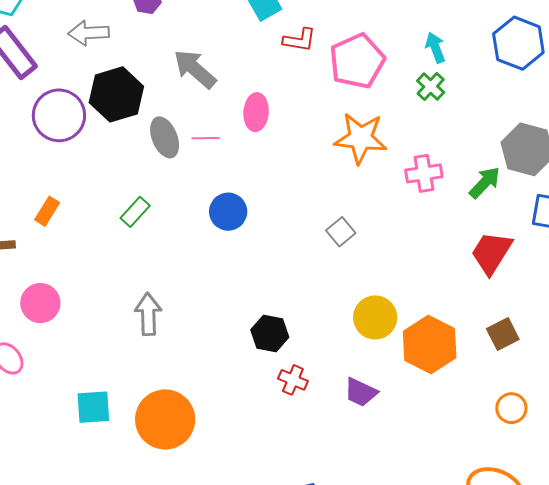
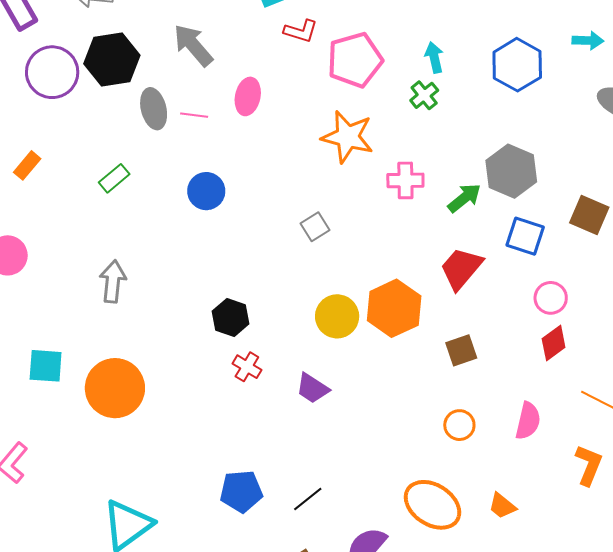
orange hexagon: (430, 345) -> (394, 308), moved

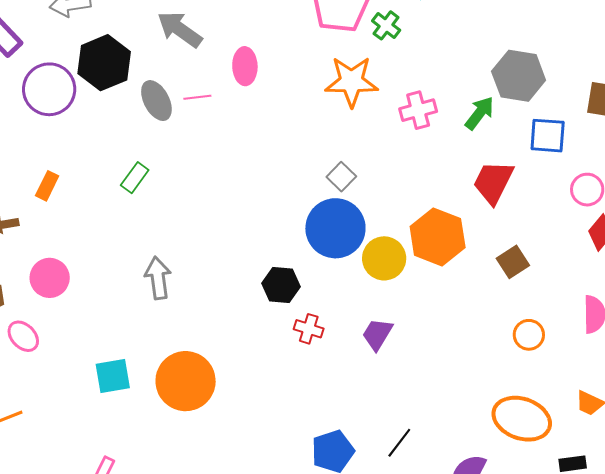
green cross: (424, 95) -> (386, 25), moved
blue circle: (206, 191) -> (335, 228), moved, size x1.6
purple trapezoid: (312, 388) -> (377, 334), turned 102

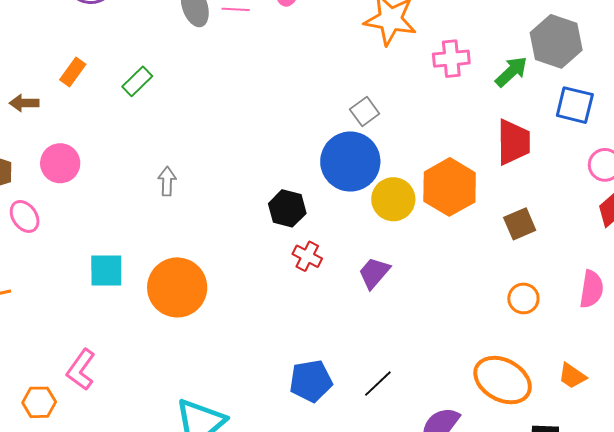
green rectangle: (135, 178) -> (137, 81), moved
red trapezoid: (493, 182) -> (514, 142), turned 144
gray arrow: (158, 278) -> (167, 181), size x0.7

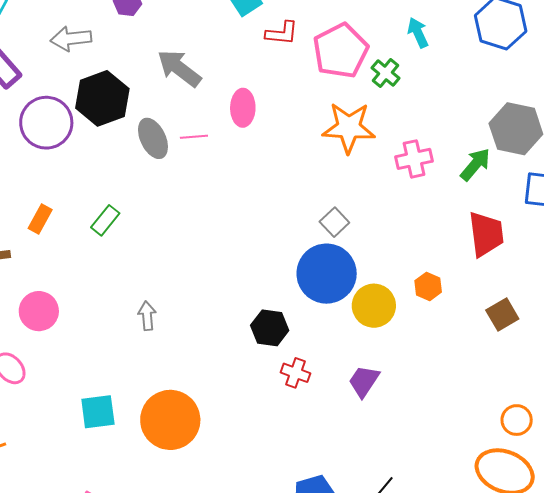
orange hexagon: (450, 187) -> (428, 286), size x0.5
orange circle: (523, 298) -> (517, 420), moved

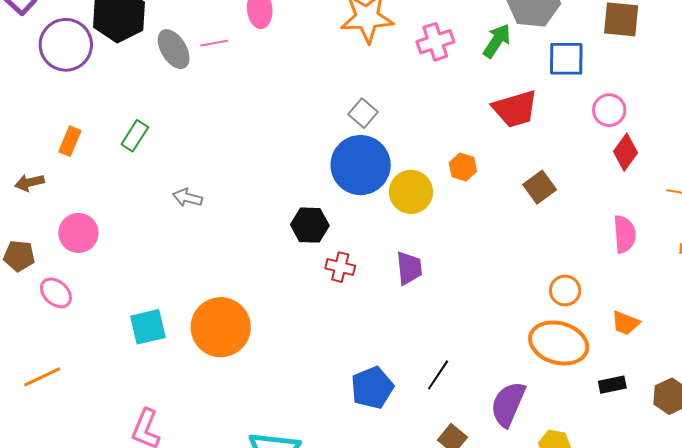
red trapezoid: (486, 234) -> (515, 109), turned 87
gray arrow: (147, 316) -> (187, 198), moved, turned -64
purple trapezoid: (364, 381) -> (409, 268), turned 147

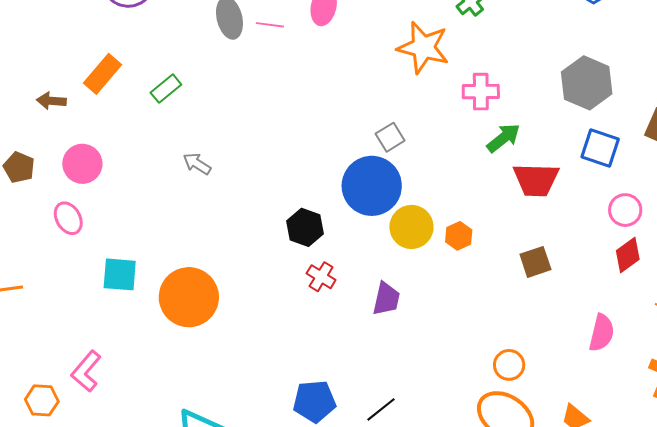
green arrow: (497, 41) -> (503, 138), moved
orange rectangle: (70, 141) -> (103, 74), size x1.4
orange hexagon: (463, 167) -> (459, 236), moved
orange circle: (565, 290) -> (509, 365), moved
pink ellipse: (56, 293) -> (68, 218), moved

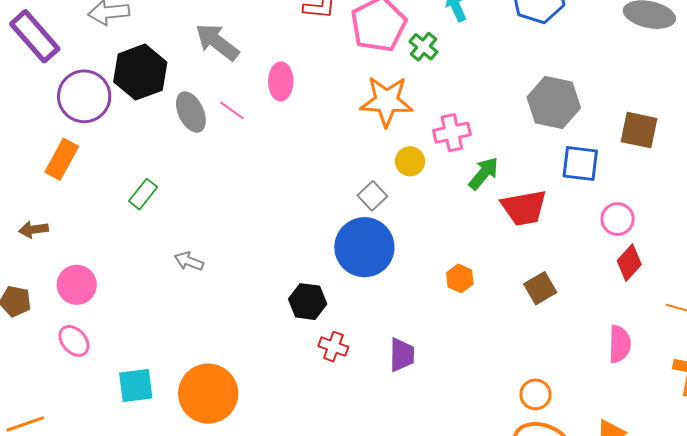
pink line: (270, 25) -> (232, 110), turned 40
orange rectangle: (103, 74) -> (62, 159), moved
yellow circle: (411, 227) -> (410, 161), moved, size x0.7

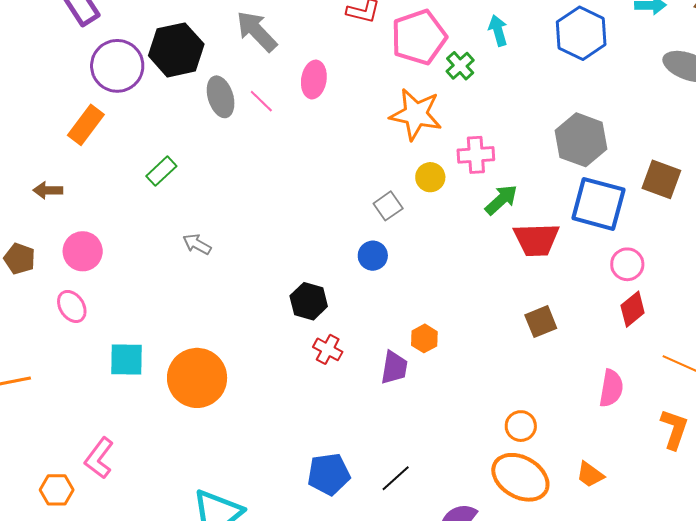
blue square: (580, 163) -> (598, 204), size x1.4
blue circle: (364, 247) -> (373, 256), size x0.5
orange hexagon: (460, 278) -> (424, 338), moved

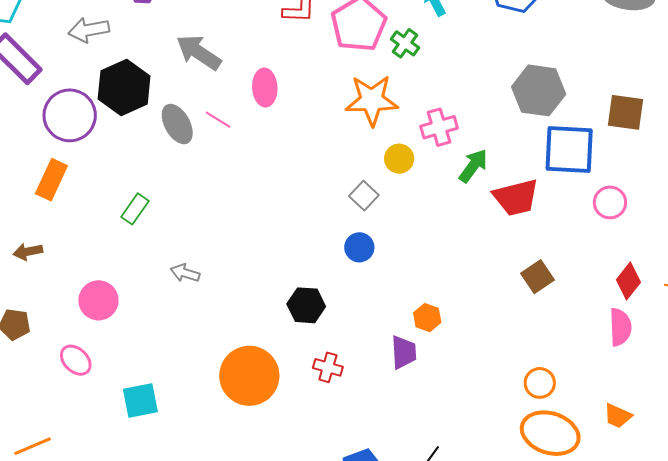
pink circle: (83, 251) -> (98, 300), moved
red diamond: (633, 309) -> (628, 281), moved
red cross: (328, 349) -> (328, 367), moved
orange circle: (197, 378) -> (249, 376), moved

